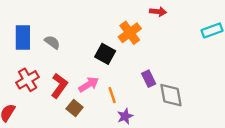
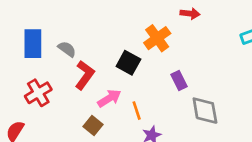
purple rectangle: (149, 79) -> (179, 81), moved
red L-shape: (59, 86) -> (85, 75), moved

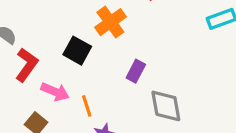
purple rectangle: (179, 81) -> (136, 71), turned 54
pink arrow: (109, 98) -> (55, 92), turned 55

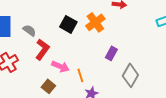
black square: (77, 51) -> (68, 24), moved
gray diamond: (166, 106) -> (130, 75), turned 40

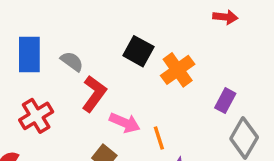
orange cross: (95, 22) -> (178, 70), moved
purple rectangle: (111, 53) -> (225, 101), moved

